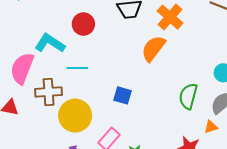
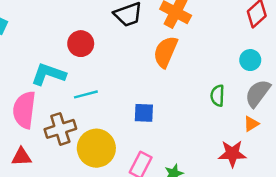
green semicircle: (188, 96) -> (217, 96), size x0.7

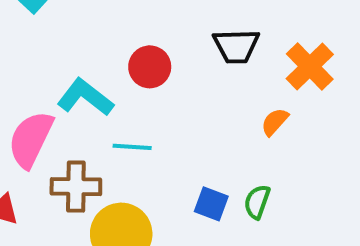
orange semicircle: (165, 52) -> (275, 122), size x0.6
green semicircle: (217, 96) -> (257, 202), moved

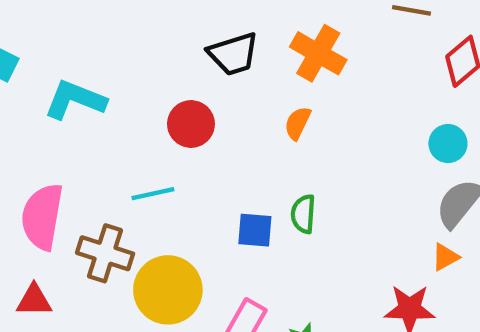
red circle: (150, 67) -> (191, 124), moved
cyan L-shape: (85, 97) -> (75, 100), moved
brown cross: (76, 187) -> (105, 253), turned 33

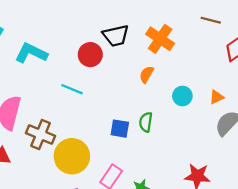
red circle: (191, 124) -> (90, 55), moved
cyan circle: (448, 144) -> (182, 96), moved
cyan line: (153, 194) -> (72, 89), moved, turned 30
orange triangle: (445, 257) -> (216, 97), moved

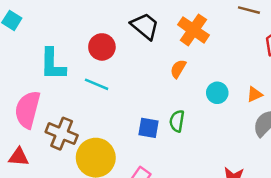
black trapezoid: (116, 36) -> (145, 26), turned -128
cyan L-shape: (31, 53) -> (53, 64), moved, turned -116
red circle: (90, 55) -> (102, 47), moved

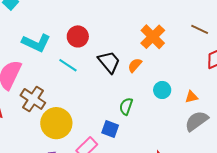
black trapezoid: (145, 26) -> (109, 62), moved
cyan L-shape: (53, 64) -> (36, 43), turned -76
blue square: (148, 128) -> (110, 129), moved

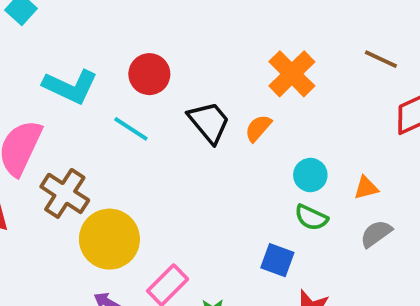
green semicircle: (126, 106) -> (311, 218), moved, turned -84
gray semicircle: (197, 121) -> (376, 234), size x0.7
blue square: (110, 129) -> (277, 260), moved

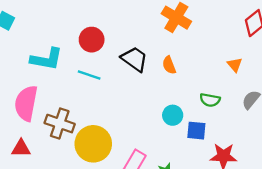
orange semicircle: (258, 128) -> (169, 65), moved, turned -48
cyan circle: (310, 175) -> (173, 115), moved
orange triangle: (366, 188) -> (235, 65), moved, turned -42

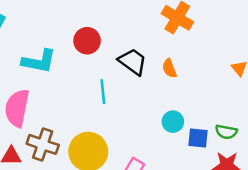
cyan line: (89, 75) -> (103, 92), moved, turned 65
green semicircle: (210, 100) -> (226, 132), moved
brown cross: (60, 124) -> (43, 144), moved

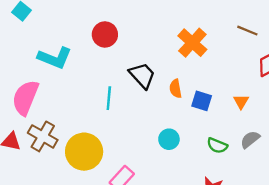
red circle: (87, 41) -> (105, 34), moved
green semicircle: (226, 132) -> (217, 146), moved
blue square: (198, 138) -> (202, 101), moved

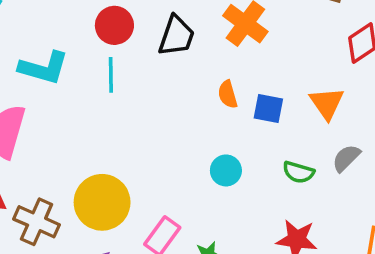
black trapezoid: (142, 75) -> (176, 36), moved, turned 68
cyan line: (109, 98) -> (111, 75), moved
orange triangle: (241, 102) -> (327, 103), size x1.5
brown cross: (43, 136) -> (37, 222), moved

